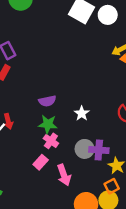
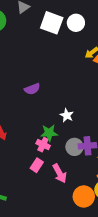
purple semicircle: (47, 101) -> (32, 89), moved
green star: (48, 124) -> (49, 133), moved

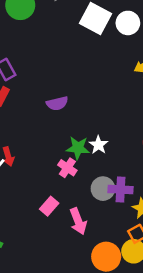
green star: (49, 133) -> (78, 148), moved
pink cross: (43, 145) -> (67, 168), moved

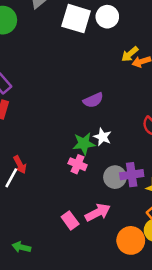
purple semicircle: (57, 103) -> (93, 100), moved
pink rectangle: (49, 206) -> (70, 220), moved, turned -66
pink arrow: (78, 221) -> (98, 212), turned -85

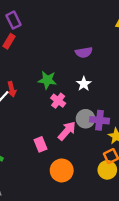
green star: (84, 144) -> (47, 80), moved
pink arrow: (98, 212) -> (67, 131), moved, turned -36
orange circle: (131, 240) -> (62, 170), moved

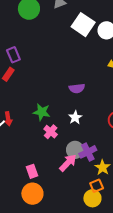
purple cross: (99, 120) -> (88, 152), turned -36
pink arrow: (67, 131) -> (68, 163), moved
orange circle: (62, 170) -> (32, 194), moved

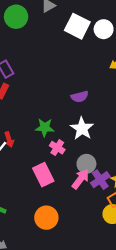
white star: (75, 117) -> (82, 129), size x1.5
purple cross: (88, 152) -> (100, 180), moved
pink rectangle: (32, 171) -> (43, 175), moved, size x1.5

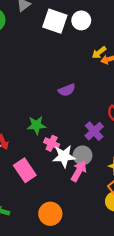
white star: (82, 129) -> (64, 156), moved, turned -30
pink rectangle: (43, 175) -> (25, 170), moved
purple cross: (100, 180) -> (94, 131), moved

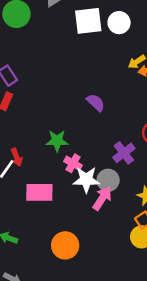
white square: (55, 21) -> (88, 21), turned -30
purple semicircle: (67, 90) -> (96, 103), turned -119
pink rectangle: (25, 170) -> (39, 192), turned -60

